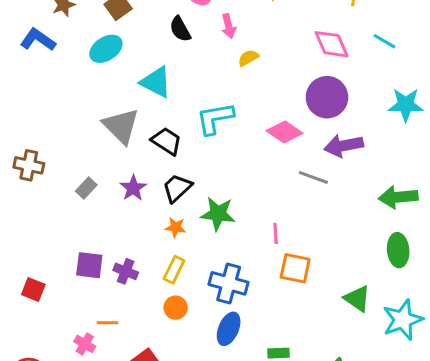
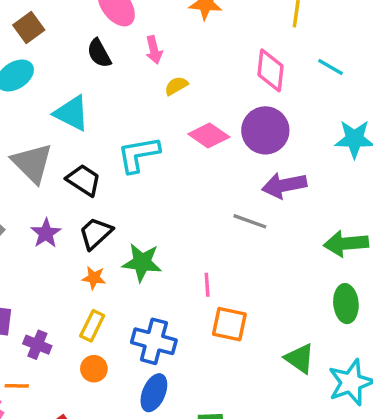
pink diamond: (332, 44) -> (270, 70), turned 30
pink diamond: (285, 132) -> (209, 136), moved
purple cross: (126, 271) -> (37, 345), moved

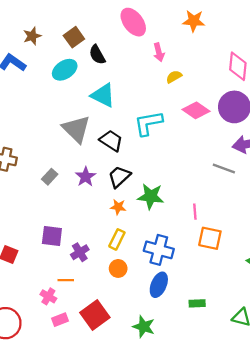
black semicircle: (99, 53) -> (97, 55), moved
purple cross: (37, 345) -> (80, 252), turned 36

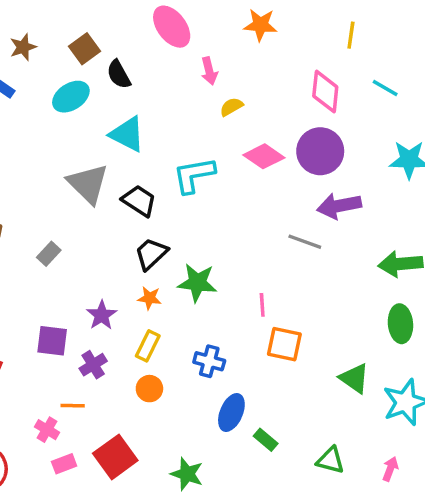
purple star: (86, 177) -> (102, 315), moved
blue cross: (159, 250) -> (209, 361), size x0.7
blue ellipse: (159, 285) -> (231, 412), moved
green rectangle: (197, 303) -> (266, 440), turned 42

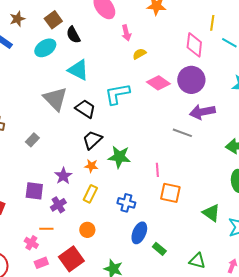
yellow line: (351, 35) -> (212, 23), moved
orange circle: (149, 389) -> (87, 230), moved

